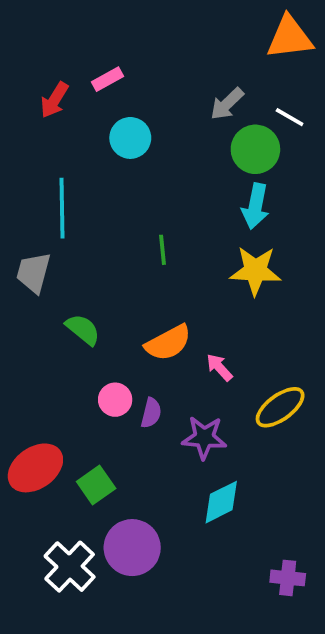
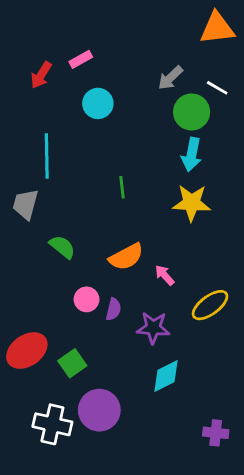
white cross: (70, 567) -> (52, 424), turned -30

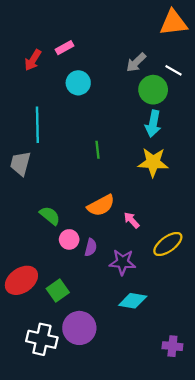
green semicircle: (62, 247) -> (50, 216), moved
cyan diamond: (166, 376) -> (133, 301), turned 36

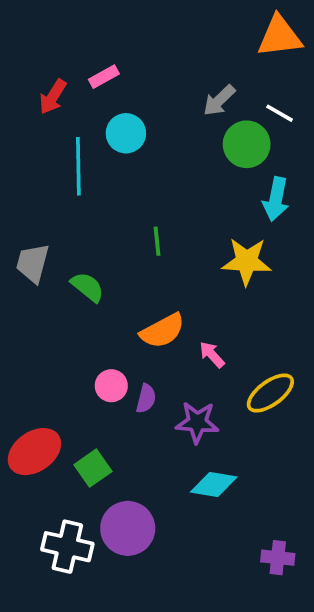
cyan arrow: (153, 124) -> (276, 199), moved
cyan line: (37, 125) -> (78, 166), moved
green semicircle: (50, 216) -> (87, 287), moved

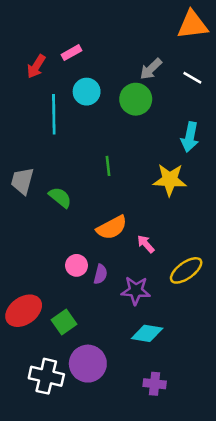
green circle: (247, 144) -> (136, 99), moved
purple cross: (278, 558) -> (155, 384), moved

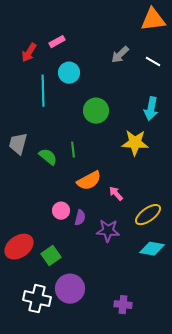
green circle: (136, 99) -> (96, 111), moved
green line: (108, 166) -> (73, 150), moved
cyan diamond: (147, 333) -> (152, 249), moved

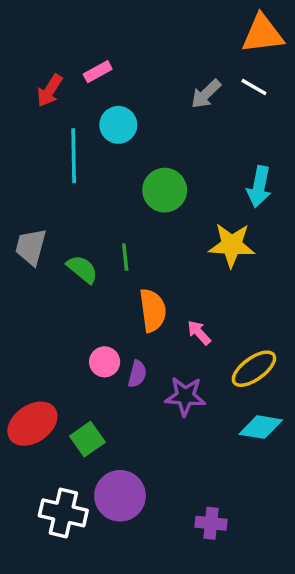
white line: (153, 62) -> (254, 87), moved
orange semicircle: (89, 181) -> (153, 310), turned -70

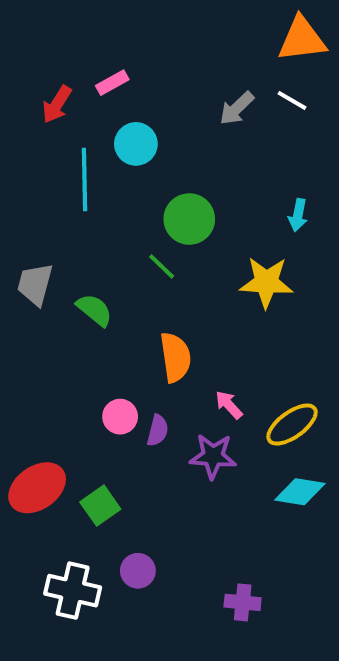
cyan arrow: (259, 187) -> (298, 215), size x0.7
green line: (125, 257) -> (162, 266), moved, turned -40
pink arrow: (199, 333) -> (229, 405), moved
purple circle: (120, 496) -> (138, 571), size x0.6

